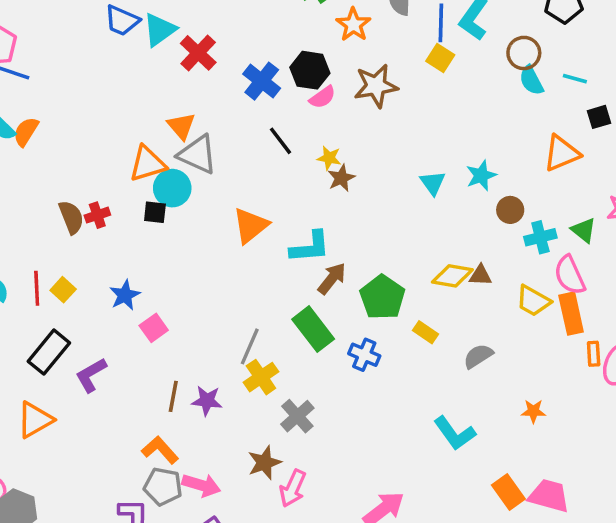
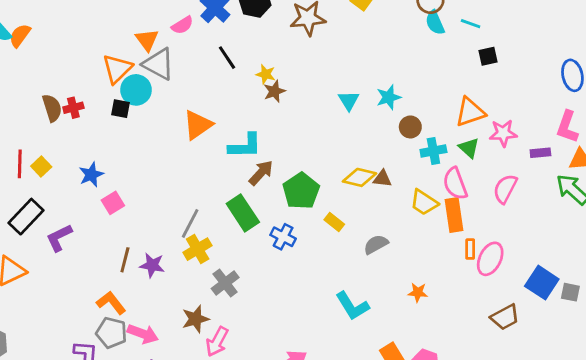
pink semicircle: (323, 97) -> (182, 25), moved
orange triangle: (562, 153) -> (470, 112), moved
orange triangle: (148, 164) -> (117, 69), turned -32

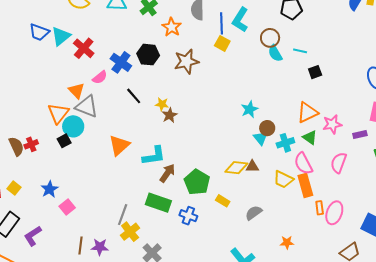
cyan triangle: (349, 101) -> (261, 138), moved
black square: (120, 109) -> (64, 141), turned -32
green rectangle: (243, 213) -> (158, 203), turned -30

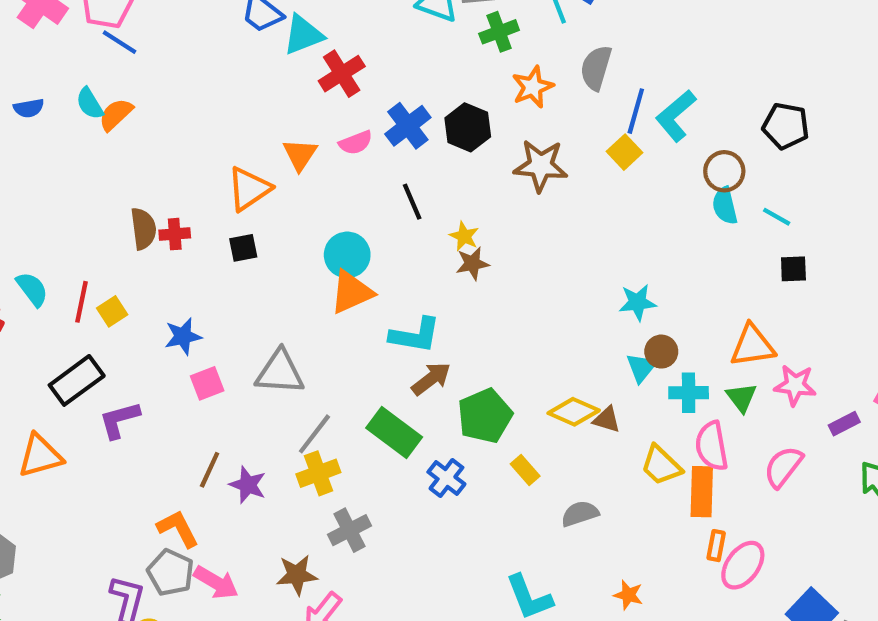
gray triangle: (87, 106) -> (280, 372), moved, turned -35
cyan circle: (73, 126) -> (347, 255), moved
purple rectangle: (360, 135) -> (844, 424), turned -32

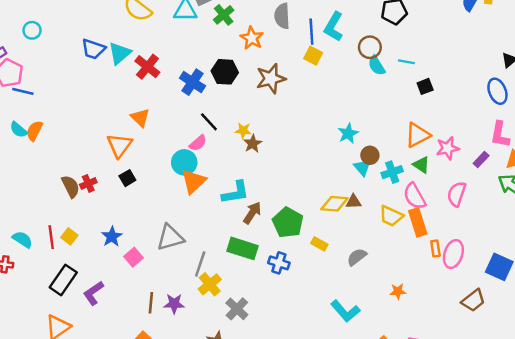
pink semicircle: (356, 143) -> (198, 143), moved

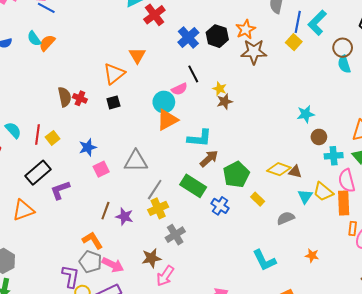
orange star: (252, 38) -> (246, 29), moved
cyan triangle: (362, 167) -> (305, 196), moved
red cross: (88, 183) -> (80, 98), turned 32

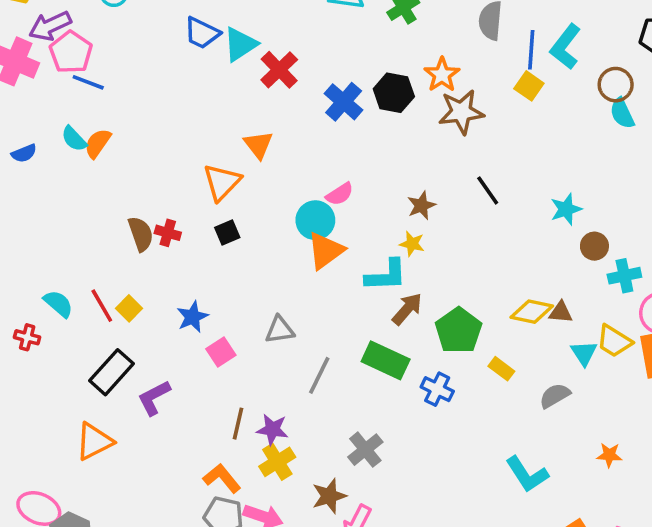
black line: (193, 74) -> (488, 190), moved
yellow star: (220, 89) -> (412, 244), moved
red line: (37, 134) -> (102, 306), turned -30
gray triangle: (136, 161) -> (280, 330), size x0.7
yellow cross: (158, 208) -> (277, 462), moved

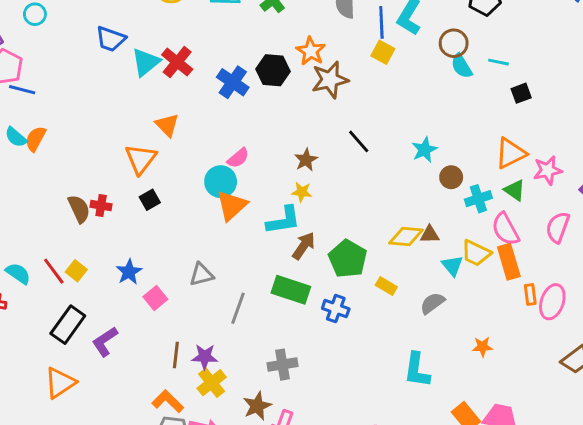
cyan triangle: (240, 44) -> (146, 62), moved
gray cross: (365, 450) -> (282, 365), turned 36
cyan L-shape: (527, 474) -> (417, 370), turned 48

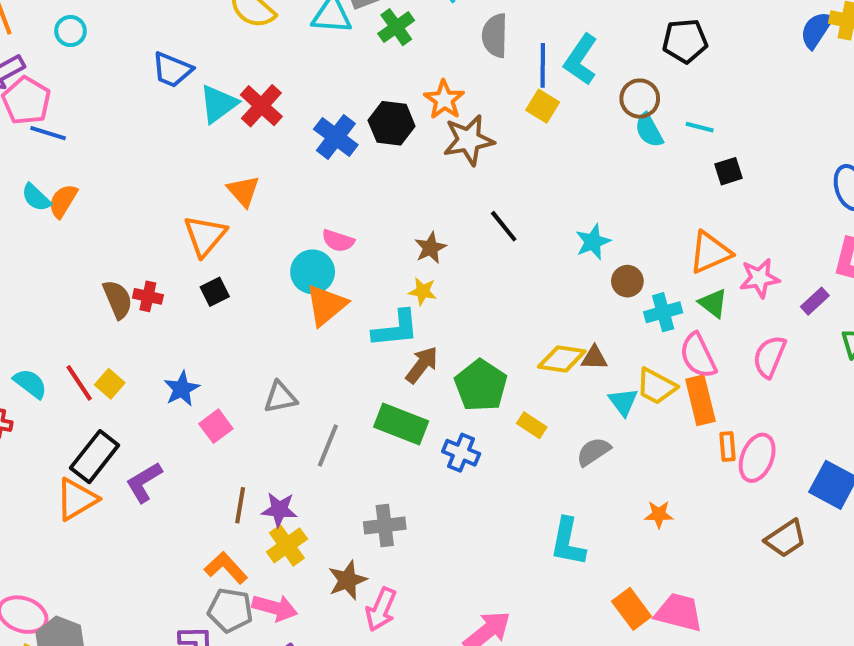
pink semicircle: (238, 158) -> (338, 241), turned 55
orange triangle: (60, 383) -> (76, 499), moved

